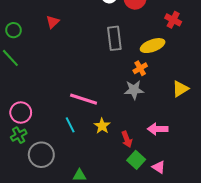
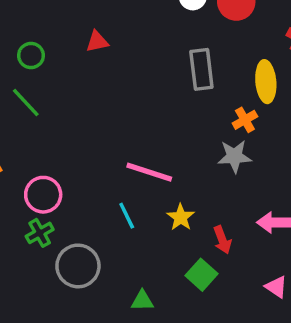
red triangle: (53, 22) -> (97, 42), turned 32
yellow ellipse: (153, 46) -> (266, 82), turned -75
green square: (136, 160) -> (201, 275), moved

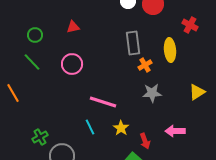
orange cross: (245, 120) -> (145, 65), moved
pink circle: (43, 195) -> (72, 64), moved

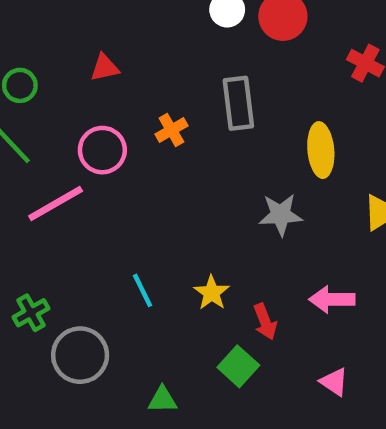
yellow ellipse: (170, 50) -> (321, 150), moved
orange cross: (145, 65) -> (171, 130), moved
pink line: (103, 102) -> (56, 204), moved, turned -48

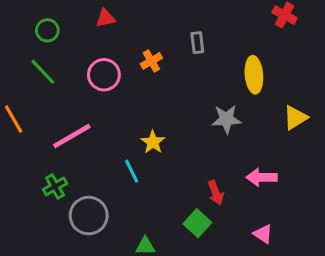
gray rectangle: (238, 103) -> (197, 43), size x0.6
pink line: (56, 204) -> (72, 136), moved
yellow star: (212, 293) -> (153, 142), moved

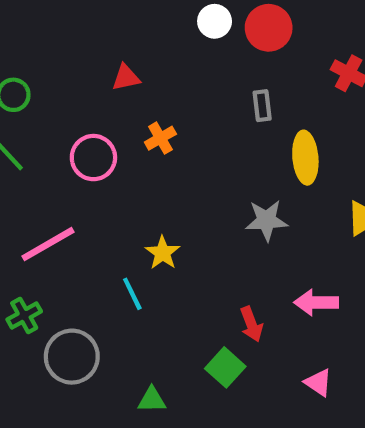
red triangle: (105, 18) -> (126, 78), moved
gray rectangle: (197, 43) -> (262, 106), moved

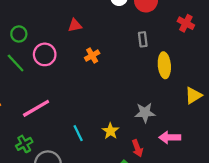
pink circle: (93, 158) -> (45, 54), moved
gray star: (266, 220) -> (145, 113), moved
yellow star: (163, 253) -> (110, 131), moved

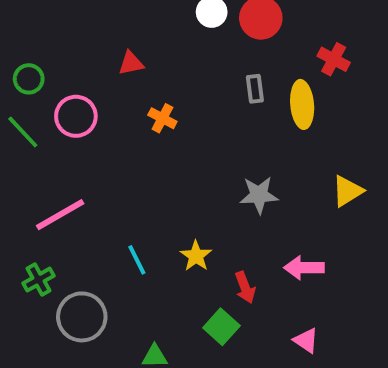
orange cross: (92, 56) -> (162, 118), turned -32
yellow ellipse: (164, 65) -> (302, 104), moved
gray star: (145, 113) -> (259, 195), moved

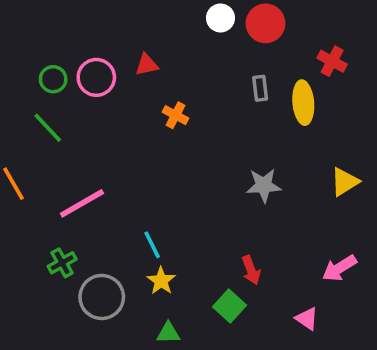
pink circle: (76, 116) -> (96, 77), moved
yellow star: (196, 256) -> (161, 281), moved
pink arrow: (304, 268) -> (339, 268), moved, turned -32

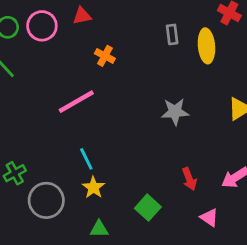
pink line: (82, 203) -> (76, 102), moved
red arrow: (251, 270) -> (189, 179), moved

